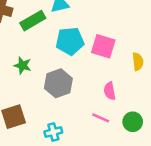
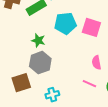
green star: (23, 65) -> (38, 40), moved
gray hexagon: (58, 83) -> (40, 63), moved

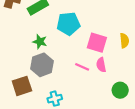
pink square: (91, 27) -> (97, 43), moved
pink line: (89, 84) -> (82, 67), moved

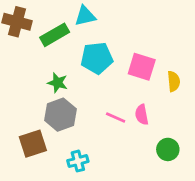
pink square: (97, 43) -> (142, 67), moved

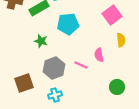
pink square: (142, 67) -> (112, 15), moved, turned 36
gray hexagon: (60, 115) -> (54, 68), moved
pink semicircle: (142, 115) -> (99, 55), moved

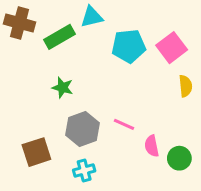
cyan pentagon: (68, 24) -> (129, 46), moved
pink semicircle: (99, 55) -> (152, 146), moved

